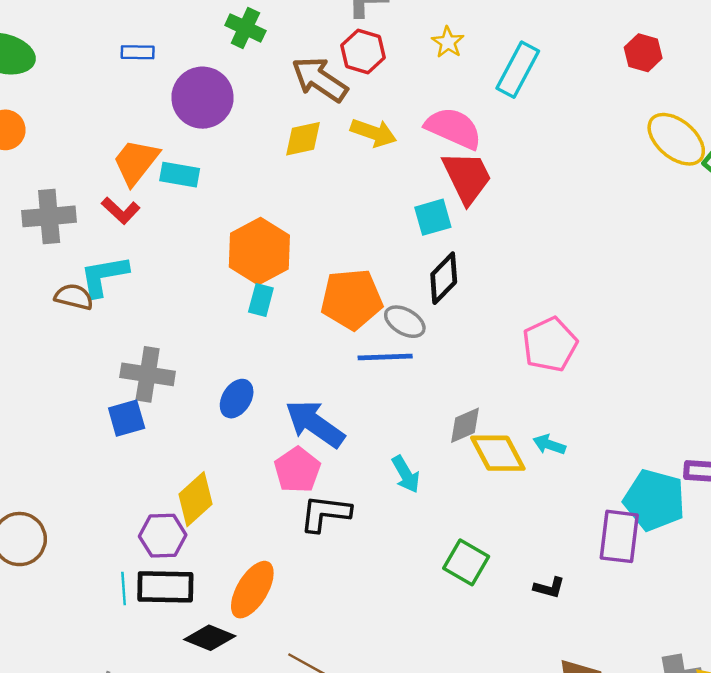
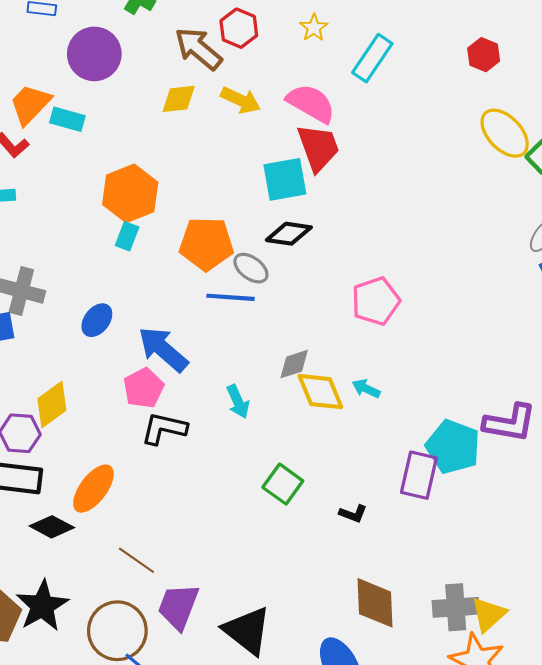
cyan square: (433, 217) -> (285, 179), size x1.4
black diamond: (444, 278) -> (289, 234), turned 48

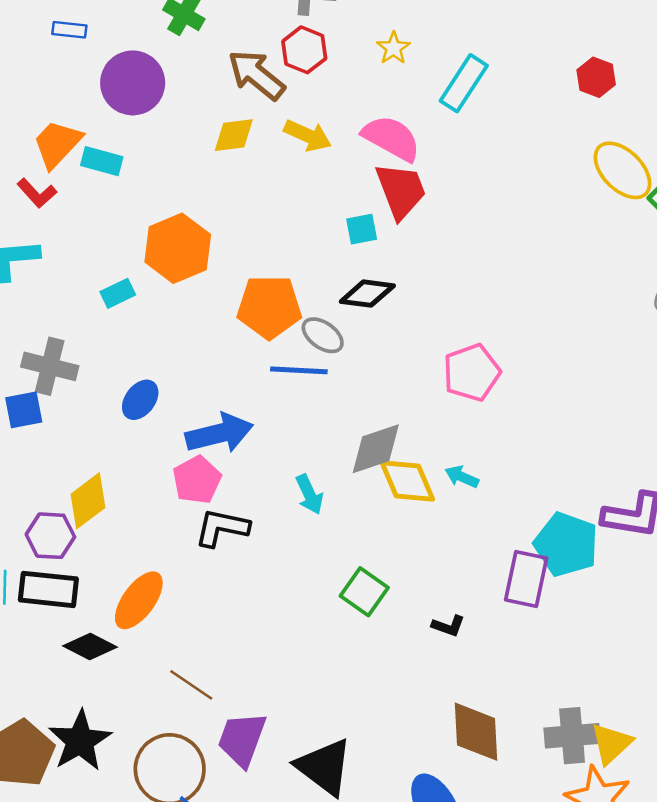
cyan square: (285, 179) -> (362, 229), size x0.6
cyan rectangle: (127, 236) -> (118, 293), moved, turned 44
blue arrow: (163, 349) -> (219, 433), turned 126
gray diamond: (294, 364) -> (376, 449), size x1.4

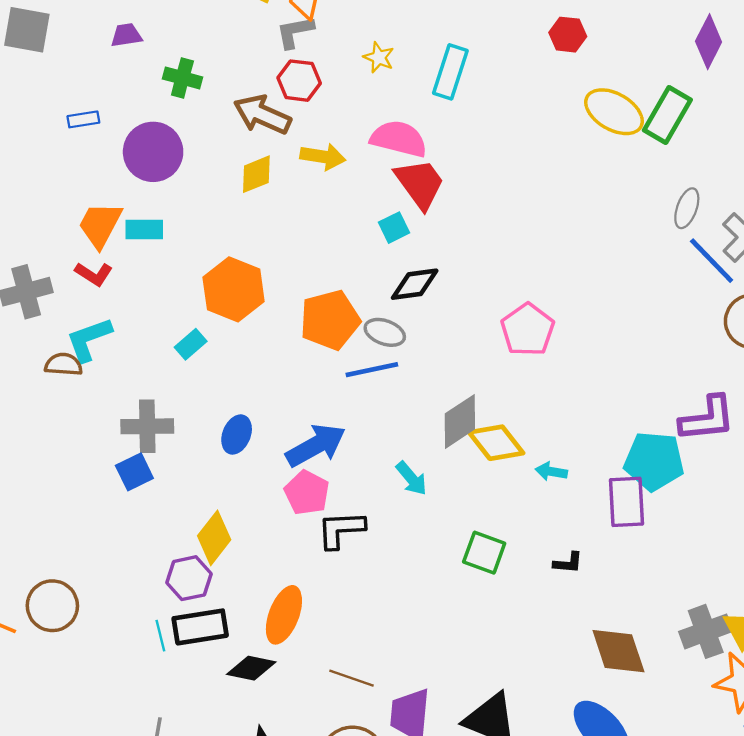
cyan arrow: (462, 477) -> (551, 472), moved

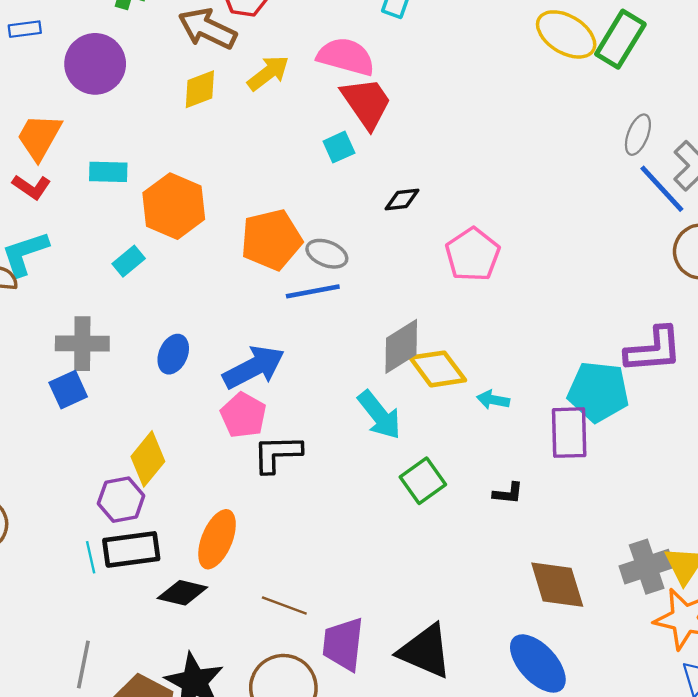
yellow arrow: (323, 157) -> (268, 73), turned -48
cyan rectangle: (144, 230) -> (108, 172), moved
black diamond: (415, 284) -> (402, 200), moved, size x0.7
cyan arrow: (411, 478) -> (379, 415), moved, size x1.4
green square: (484, 553) -> (423, 481), turned 33

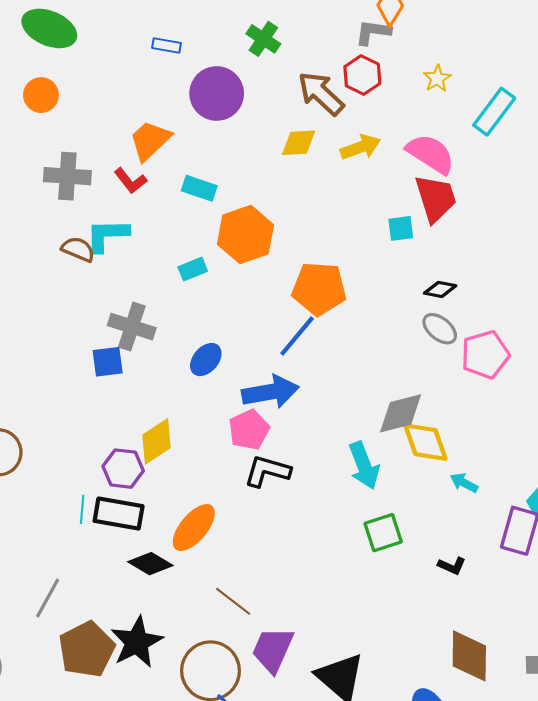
gray ellipse: (327, 254) -> (440, 329), moved
blue line: (313, 291) -> (297, 336), moved, turned -57

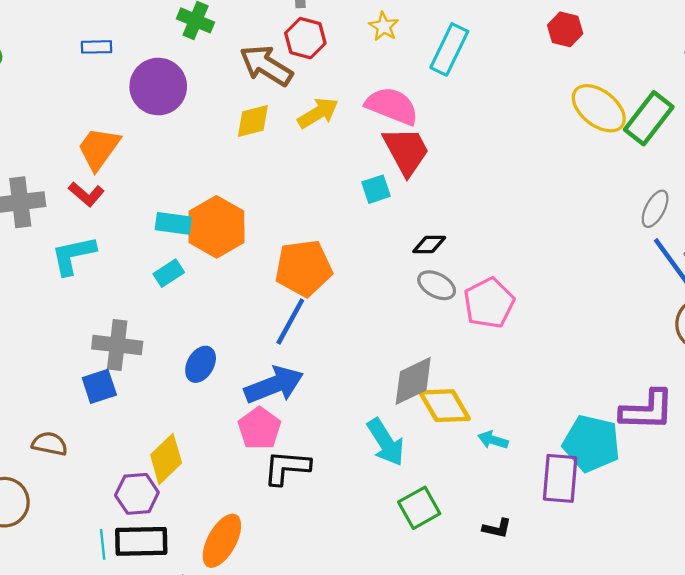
cyan rectangle: (199, 188) -> (173, 223), moved
brown semicircle: (78, 249) -> (50, 444), moved

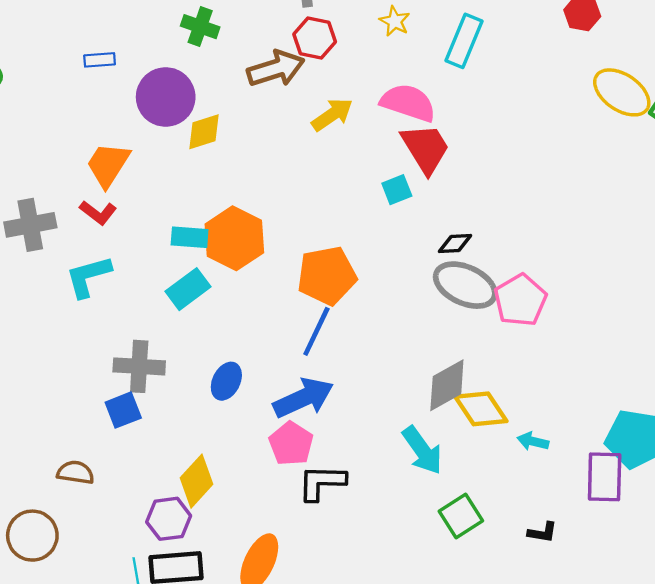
brown arrow: (266, 65) -> (276, 69), turned 134
yellow diamond: (253, 121) -> (204, 132), moved
cyan rectangle: (169, 273) -> (188, 289), size x1.4
gray ellipse: (437, 285) -> (465, 285), size x1.6

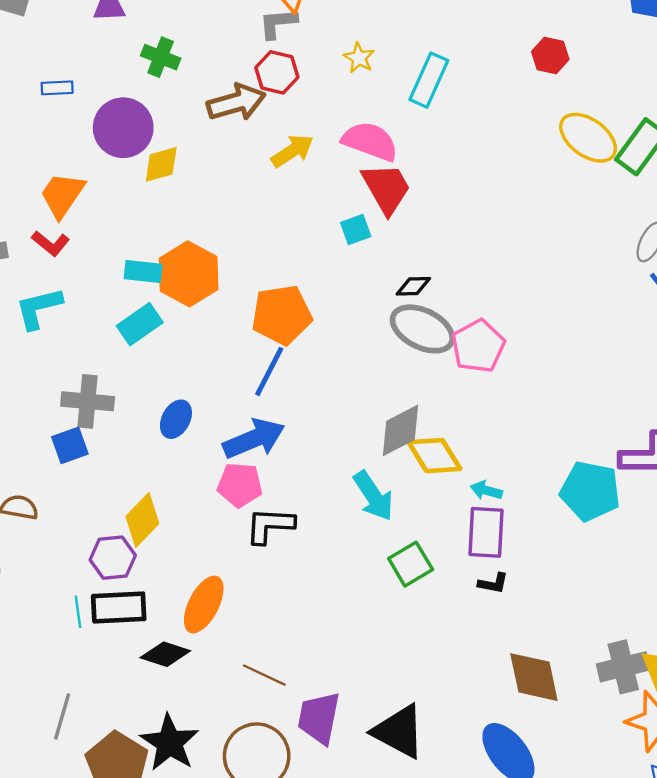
pink pentagon: (291, 444) -> (240, 485), turned -30
purple rectangle: (605, 477) -> (486, 532), moved

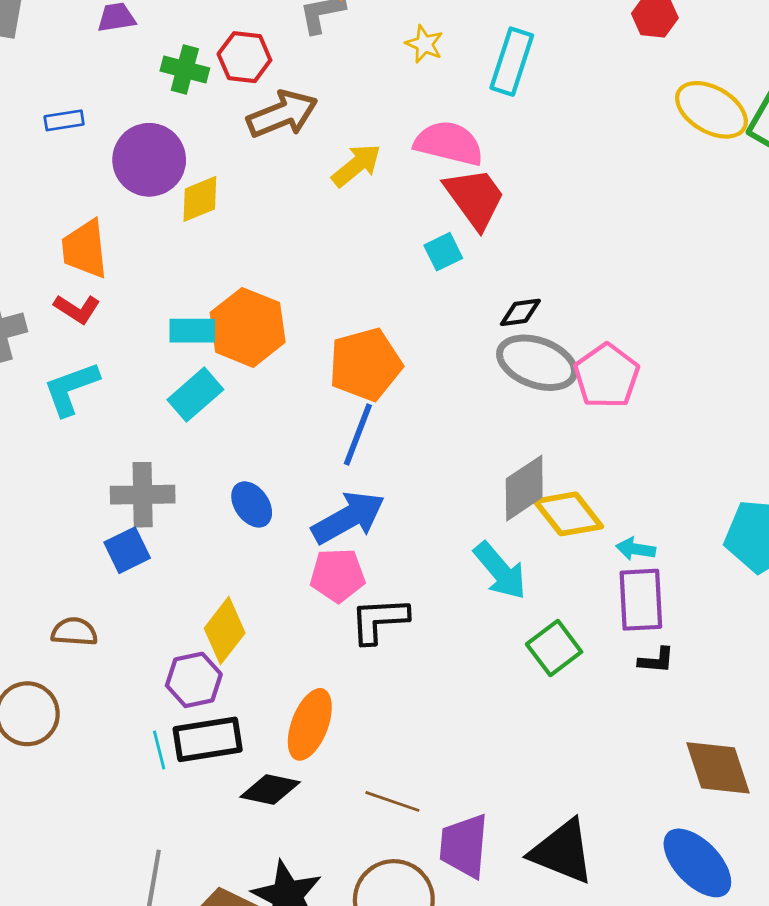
red hexagon: (277, 72) -> (244, 57), moved
orange trapezoid: (62, 195) -> (85, 249), turned -34
blue ellipse: (176, 419) -> (252, 504), turned -57

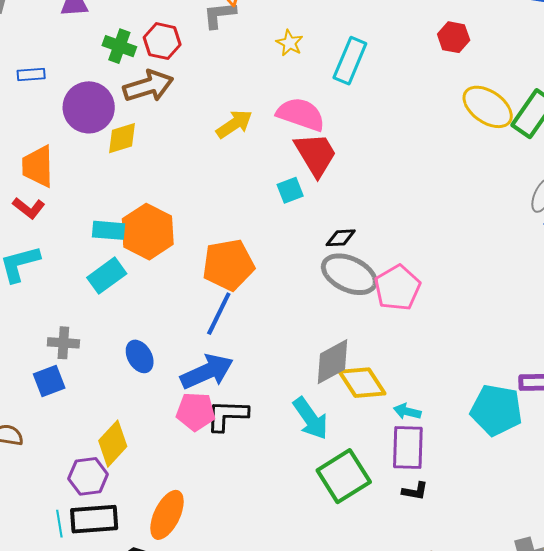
brown arrow: (282, 114) -> (148, 86), moved
gray cross: (143, 495) -> (63, 343), size x0.7
black L-shape: (379, 620) -> (227, 415), moved
green square: (554, 648) -> (344, 476), size x1.4

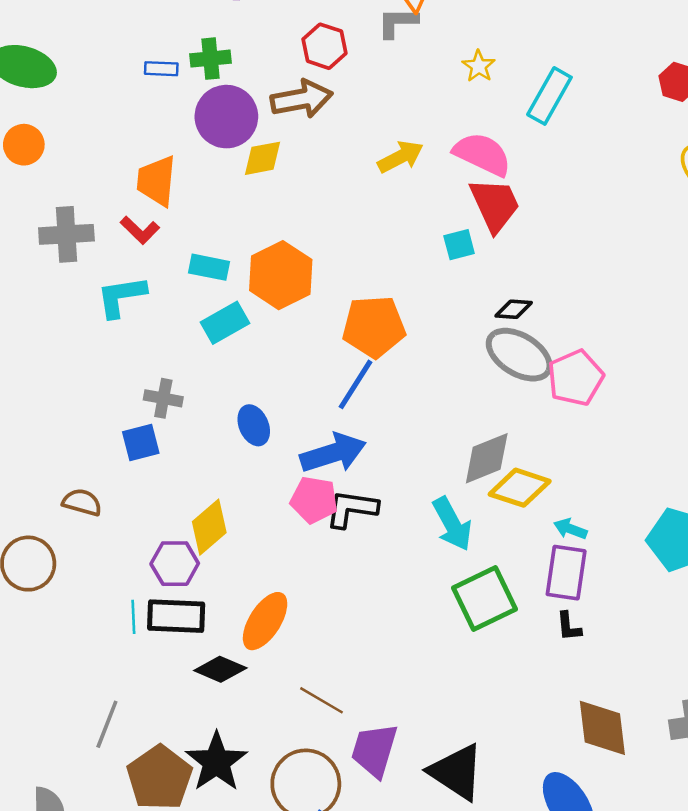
green cross: (119, 46) -> (210, 59), moved, turned -32
cyan rectangle: (109, 230) -> (209, 267), moved
yellow diamond: (362, 383) -> (520, 488), turned -45
black L-shape: (415, 491) -> (569, 626), turned 68

